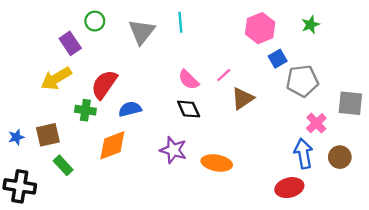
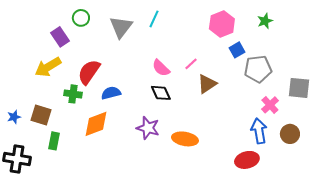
cyan line: (180, 22) -> (154, 19), turned 30
brown square: (48, 135) -> (41, 115), turned 30
green rectangle: (63, 165) -> (54, 141), turned 54

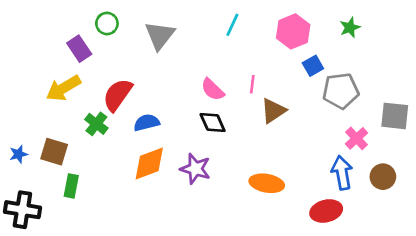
cyan line: (154, 19) -> (232, 25), moved
pink line: (191, 64) -> (252, 84), turned -40
green cross: (73, 94) -> (96, 124), turned 30
orange diamond: (96, 124) -> (149, 163), moved
orange ellipse: (185, 139) -> (267, 183), moved

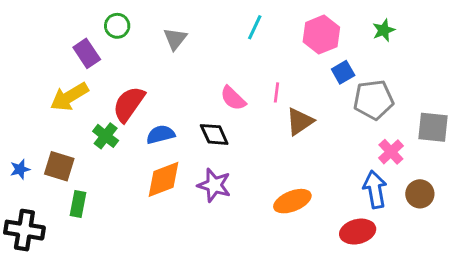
gray triangle: (160, 35) -> (175, 39), size x0.7
black diamond: (213, 123) -> (214, 134), moved
orange ellipse: (267, 183) -> (292, 201), turned -32

